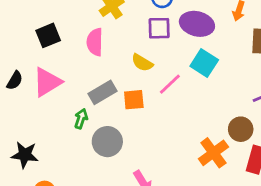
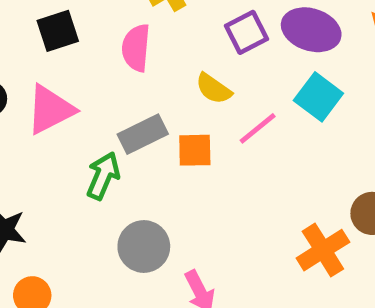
purple square: (159, 28) -> (247, 32), turned -30
green arrow: (81, 119) -> (103, 176), size x1.4
gray circle: (107, 142) -> (144, 246), moved

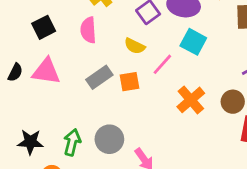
pink triangle: (50, 110) -> (46, 71), turned 44
green arrow: (103, 176) -> (72, 142), moved
orange cross: (323, 250) -> (191, 100), moved

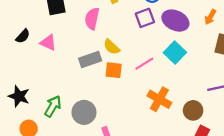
yellow semicircle: (135, 46) -> (112, 47), moved
pink triangle: (46, 71) -> (48, 43), size x0.7
orange cross: (191, 100) -> (159, 99), turned -35

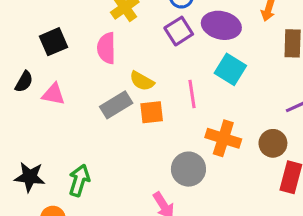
black semicircle: (23, 36) -> (24, 82), moved
pink line: (144, 64) -> (192, 94), turned -54
gray circle: (84, 112) -> (188, 169), moved

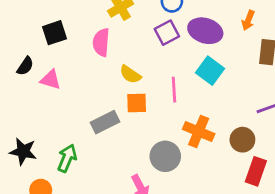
gray rectangle: (116, 105) -> (105, 122), moved

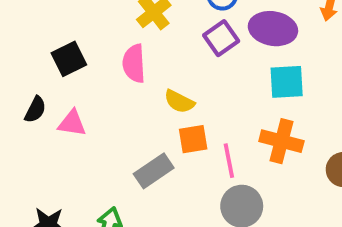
cyan square: (210, 71) -> (287, 82), turned -32
pink line: (174, 90) -> (229, 161), moved
orange cross: (199, 132) -> (281, 141), moved

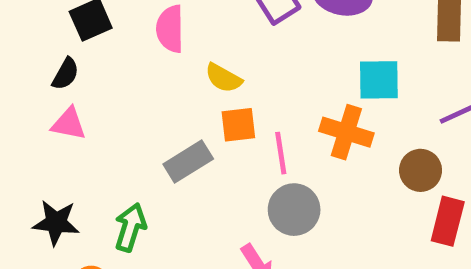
cyan square: (287, 82) -> (379, 80), moved
black semicircle: (35, 110) -> (66, 74), moved
pink triangle: (72, 123) -> (69, 124), moved

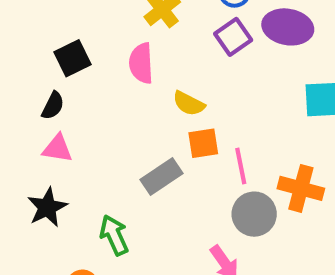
orange cross: (346, 132) -> (301, 188), moved
black star: (56, 223) -> (47, 207), moved, turned -30
green arrow: (130, 227) -> (114, 235), turned -39

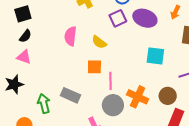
black square: (73, 58) -> (23, 14), moved
pink semicircle: (141, 63) -> (71, 36), moved
yellow semicircle: (189, 104) -> (99, 42), moved
gray rectangle: (161, 177) -> (70, 95), moved, turned 48

